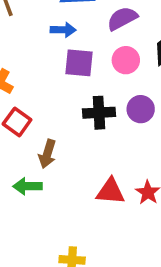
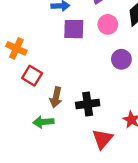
black cross: (99, 113) -> (88, 104), moved
red triangle: (111, 191) -> (103, 139), moved, turned -50

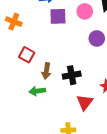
orange cross: (16, 48) -> (14, 22), moved

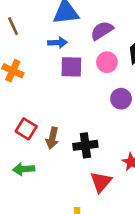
red square: (27, 55) -> (26, 129), moved
green arrow: (37, 91) -> (24, 169), moved

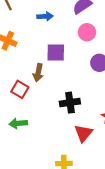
purple square: (71, 67) -> (56, 52), moved
brown arrow: (52, 138) -> (38, 73), moved

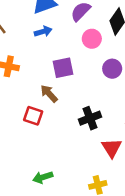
brown arrow: (38, 73) -> (49, 94), turned 138
green arrow: (18, 123) -> (43, 177), moved

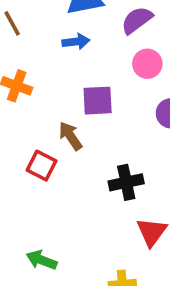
green arrow: (43, 177) -> (42, 260), turned 30

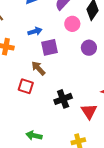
blue arrow: (76, 42) -> (35, 31), moved
black cross: (126, 182) -> (63, 99), moved

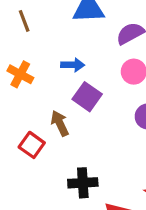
purple square: (49, 47) -> (87, 97), turned 30

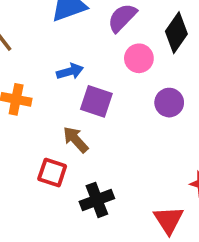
black cross: (83, 183) -> (97, 200), moved

